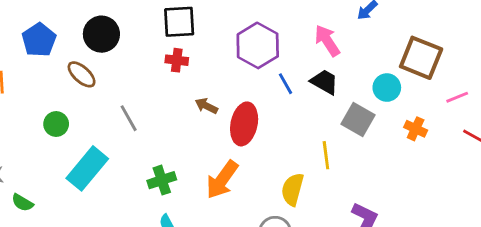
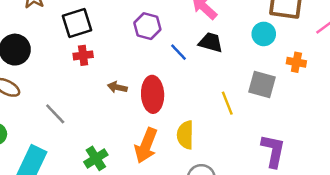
purple hexagon: (258, 45) -> (147, 26), size x0.7
gray square: (358, 119) -> (262, 85), moved
yellow semicircle: (293, 189) -> (185, 135), moved

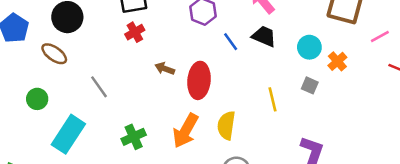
cyan circle: (264, 34) -> (309, 47), moved
red cross: (83, 55) -> (135, 32), turned -30
orange cross: (296, 62) -> (337, 61), moved, turned 30
gray square: (262, 85) -> (310, 85), size x0.6

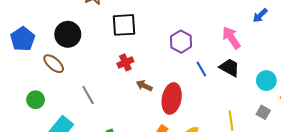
red cross: (135, 32) -> (125, 62), moved

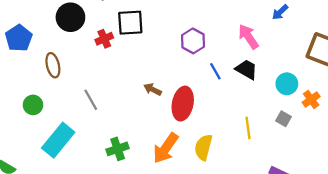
black circle: (68, 34) -> (70, 17), moved
red cross: (125, 62) -> (104, 39), moved
brown ellipse: (54, 64) -> (53, 65), turned 35

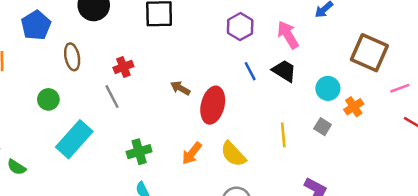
red cross: (104, 39) -> (123, 67), moved
purple hexagon: (193, 41) -> (240, 27), moved
yellow semicircle: (203, 147) -> (233, 154), turned -60
orange arrow: (166, 148) -> (192, 153), size x0.7

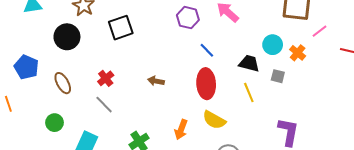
black trapezoid: (284, 71) -> (249, 63), moved
pink line: (400, 88) -> (320, 31), moved
red ellipse: (213, 105) -> (206, 84), moved

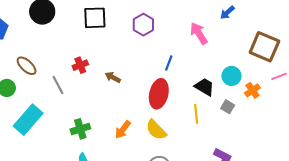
purple hexagon: (188, 18) -> (143, 25), moved
blue line: (207, 50) -> (169, 63), turned 49
red cross: (106, 78) -> (80, 65), moved
brown ellipse: (63, 83) -> (27, 66), moved, turned -35

